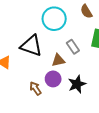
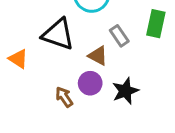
brown triangle: (58, 60) -> (98, 56), turned 40

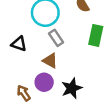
black triangle: (58, 34) -> (19, 44), size x0.6
gray rectangle: (119, 36) -> (56, 38), moved

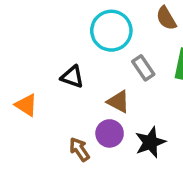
gray rectangle: (56, 38) -> (143, 68), moved

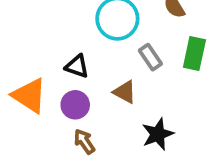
orange triangle: (26, 105) -> (29, 96), size x1.5
purple circle: (110, 133) -> (75, 105), moved

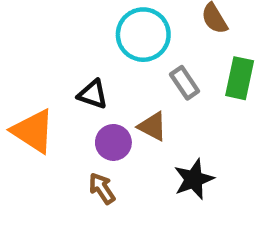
purple circle: (75, 105) -> (113, 142), moved

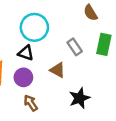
cyan circle: (143, 35) -> (34, 27), moved
purple circle: (113, 142) -> (23, 77), moved

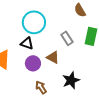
purple circle: (23, 77) -> (33, 63), moved
brown arrow: (31, 103) -> (41, 87), moved

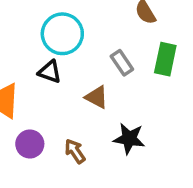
purple circle: (33, 63) -> (30, 144), moved
black star: (71, 80) -> (129, 139), turned 30

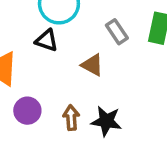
black star: (129, 139) -> (106, 121), moved
brown arrow: (75, 151) -> (71, 118), turned 30

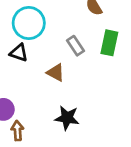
brown arrow: (71, 118) -> (17, 131), moved

